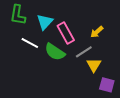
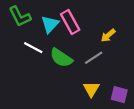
green L-shape: (18, 15) -> (20, 16), turned -35
pink rectangle: (66, 33) -> (70, 22), moved
yellow triangle: (94, 65) -> (91, 89), moved

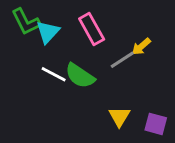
cyan triangle: (50, 24) -> (48, 32), moved
white line: (33, 48) -> (54, 74), moved
gray line: (94, 58) -> (122, 60), moved

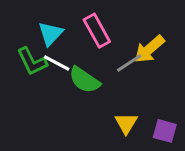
green L-shape: (26, 22) -> (32, 61), moved
yellow arrow: (141, 47) -> (149, 49), size x1.5
white line: (54, 74) -> (57, 63), moved

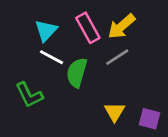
yellow arrow: (149, 49) -> (122, 26), moved
green L-shape: (32, 61) -> (29, 95), moved
green semicircle: (84, 80) -> (77, 73), turned 72

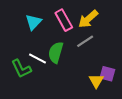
white line: (52, 57) -> (37, 59), moved
yellow triangle: (115, 112) -> (96, 81), moved
purple square: (150, 119) -> (107, 74), moved

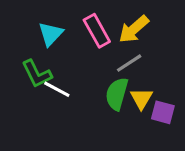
green semicircle: (56, 52) -> (117, 94), moved
green L-shape: (21, 69) -> (37, 74), moved
yellow triangle: (96, 81) -> (141, 98), moved

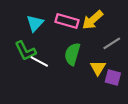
pink rectangle: (97, 31) -> (67, 21), turned -45
gray line: (129, 63) -> (112, 43), moved
green semicircle: (117, 94) -> (72, 54), moved

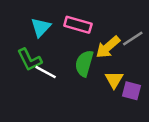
yellow arrow: (93, 20) -> (108, 47), moved
gray line: (112, 43) -> (133, 38), moved

